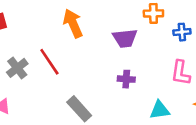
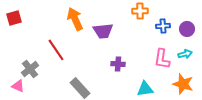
purple trapezoid: (125, 38) -> (103, 31), moved
gray cross: (17, 68) -> (30, 69), moved

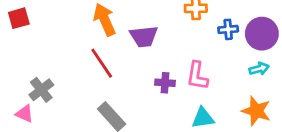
purple circle: (187, 29) -> (262, 34), size x1.5
red line: (56, 50) -> (102, 63), moved
pink L-shape: (162, 59) -> (197, 76), moved

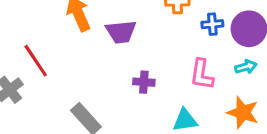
red line: (102, 63) -> (36, 61), moved
pink L-shape: (197, 76) -> (202, 74), moved

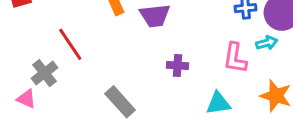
cyan arrow: (246, 67) -> (267, 43), moved

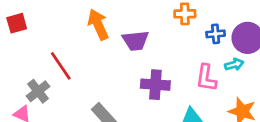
purple cross: (178, 66) -> (155, 85), size x1.5

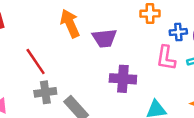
pink L-shape: (206, 78) -> (166, 58), moved
gray cross: (38, 91) -> (45, 92), moved, turned 30

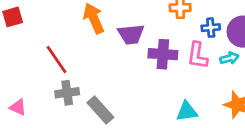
purple cross: (123, 79) -> (163, 54), moved

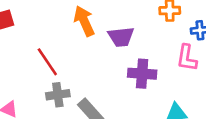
purple cross: (163, 54) -> (142, 74), moved

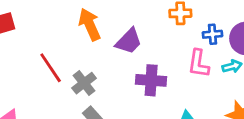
purple trapezoid: (121, 37) -> (129, 41), turned -40
gray cross: (58, 95) -> (84, 83), moved, turned -30

